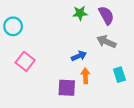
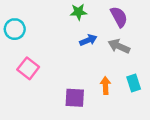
green star: (80, 13) -> (78, 12), moved
blue arrow: (79, 56) -> (88, 40), moved
orange arrow: (85, 76) -> (105, 85), moved

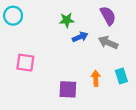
green star: (78, 12) -> (67, 20), moved
cyan circle: (15, 29) -> (13, 16), moved
pink square: (28, 68) -> (25, 63), turned -30

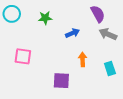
green star: (67, 20) -> (45, 18), moved
gray arrow: (108, 42) -> (108, 34), moved
orange arrow: (96, 78) -> (83, 59), moved

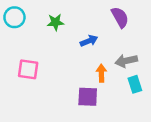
gray arrow: (108, 34) -> (126, 61), moved, turned -36
purple square: (61, 81) -> (88, 97), moved

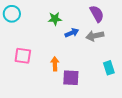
green star: (55, 22) -> (55, 19), moved
gray arrow: (126, 61) -> (95, 36), moved
orange arrow: (101, 73) -> (55, 64), moved

